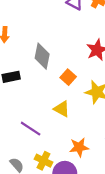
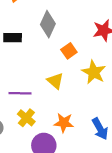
purple line: (31, 129) -> (20, 93), turned -45
yellow cross: (43, 161) -> (26, 118), moved

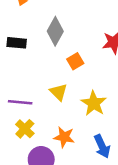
yellow star: (94, 72) -> (94, 103), moved

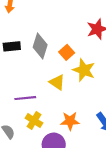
gray diamond: (55, 31) -> (40, 46), moved
yellow star: (94, 103) -> (84, 70), moved

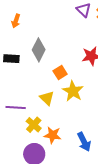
gray diamond: (40, 46) -> (39, 50), moved
yellow cross: (34, 121) -> (34, 125), moved

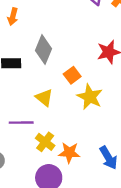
yellow triangle: (47, 98) -> (44, 98), moved

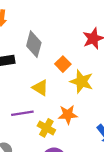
orange star: (69, 153) -> (68, 115), moved

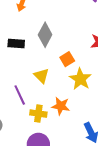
purple line: (22, 113) -> (20, 95), turned 60
yellow cross: (46, 128) -> (38, 114), turned -35

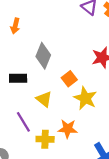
black rectangle: (16, 44) -> (18, 78), moved

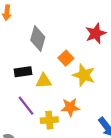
black rectangle: (18, 78) -> (23, 72), moved
yellow triangle: (44, 99) -> (44, 81), turned -35

